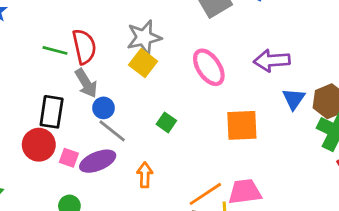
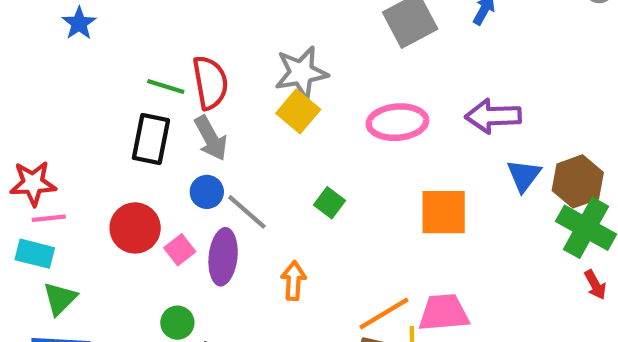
pink ellipse: (209, 67) -> (397, 122), turned -63
blue circle: (104, 108) -> (207, 192), moved
black rectangle: (52, 112) -> (151, 139), moved
pink square: (69, 158) -> (180, 250), turned 30
purple ellipse: (98, 161) -> (223, 257), turned -64

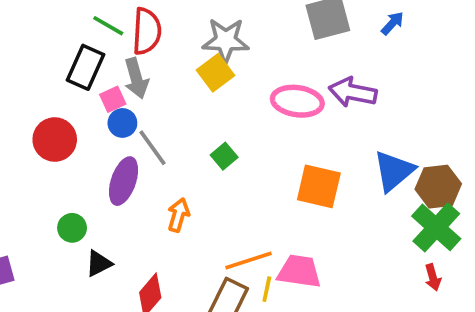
purple arrow: (493, 116) -> (353, 92), moved
blue triangle: (524, 175) -> (394, 171), size x1.4
pink square: (180, 250) -> (113, 99), moved

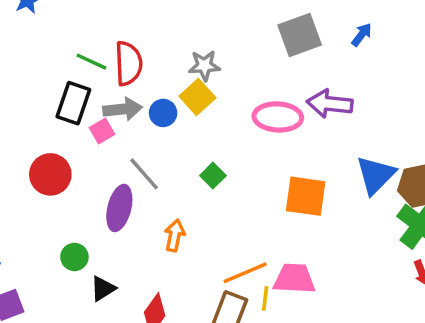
gray star: (226, 41) -> (204, 66), size x0.7
gray arrow: (136, 78) -> (123, 109), turned -75
blue circle: (122, 123) -> (163, 113), moved

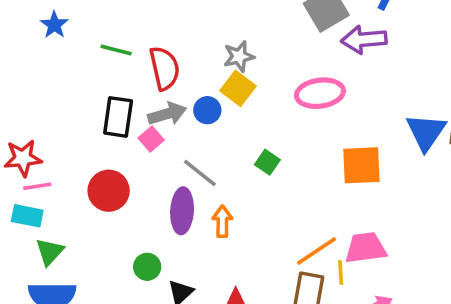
green line: (91, 62) -> (116, 50), moved
purple arrow: (330, 104) -> (364, 40), moved
orange arrow: (175, 236) -> (222, 221), moved

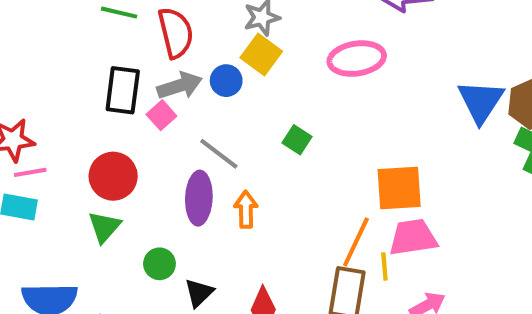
orange square: (361, 165) -> (399, 188), moved
orange line: (317, 251) -> (356, 242), turned -30
green triangle: (50, 252) -> (104, 227), moved

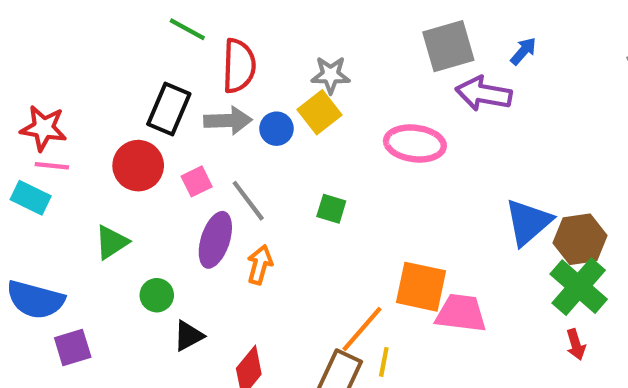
pink square: (161, 115) -> (197, 181), moved
green square: (297, 140) -> (331, 209), turned -32
red circle: (113, 176) -> (138, 166), moved
pink trapezoid: (413, 237) -> (461, 313), moved

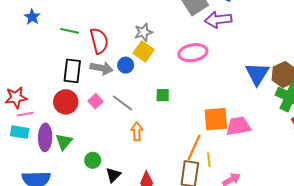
gray arrow: (228, 121) -> (102, 68), turned 30
purple ellipse: (215, 240) -> (45, 137), moved

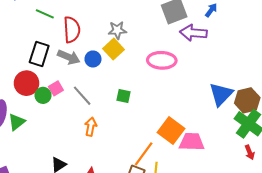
orange square: (216, 119) -> (171, 131), turned 30
green circle: (93, 160) -> (43, 95), moved

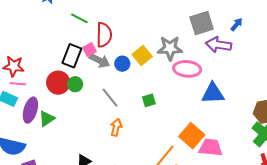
gray star: (117, 30) -> (170, 48), moved, size x1.4
pink square: (56, 88) -> (90, 49), moved
blue triangle: (221, 94) -> (213, 93), moved, turned 40
green circle: (43, 95) -> (75, 84), moved
green square: (123, 96) -> (149, 100), turned -32

